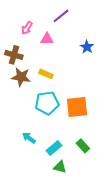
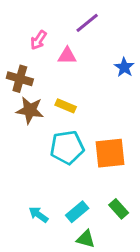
cyan arrow: (29, 138) -> (38, 215), moved

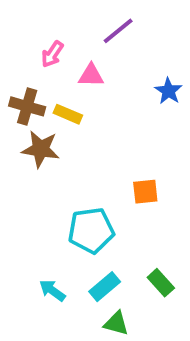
yellow rectangle: (66, 106) -> (68, 114), moved
cyan pentagon: (67, 147) -> (91, 230), moved
orange square: (110, 153) -> (145, 192), moved, size x0.6

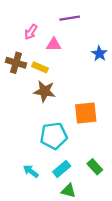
purple line: (118, 31) -> (70, 18), turned 30
brown star: (41, 149) -> (45, 91), moved
orange square: (145, 192) -> (86, 113), size x1.5

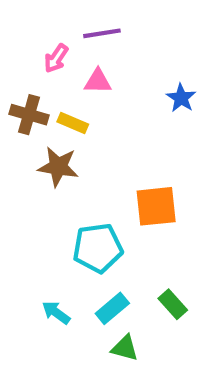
purple line: (70, 18) -> (102, 33), moved
brown star: (45, 91) -> (58, 167), moved

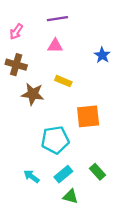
pink arrow: (56, 58) -> (16, 32), moved
yellow rectangle: (73, 123) -> (63, 81), moved

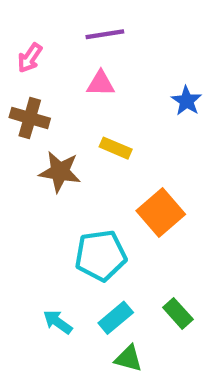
orange square: (88, 116) -> (161, 212), turned -35

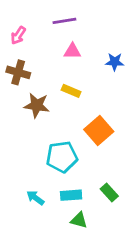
pink triangle: (101, 84) -> (72, 51), moved
blue star: (187, 101) -> (115, 62), turned -30
cyan rectangle: (116, 318) -> (71, 195), turned 36

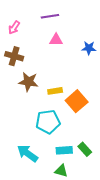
yellow rectangle: (71, 91) -> (55, 91), moved, turned -32
cyan rectangle: (71, 195) -> (64, 150), moved
cyan arrow: (35, 198) -> (27, 153), size x1.5

